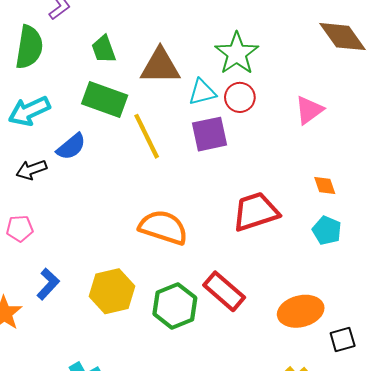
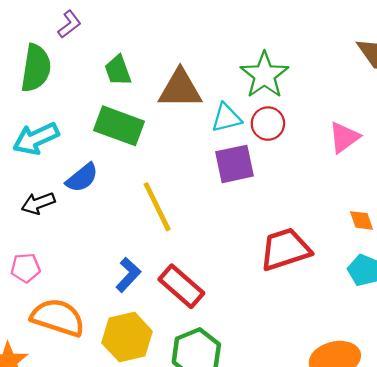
yellow line: (147, 136) -> (157, 207), moved
orange semicircle: (163, 227) -> (58, 317), moved
blue L-shape: (48, 284) -> (128, 275), moved
red rectangle: (224, 291) -> (181, 286), moved

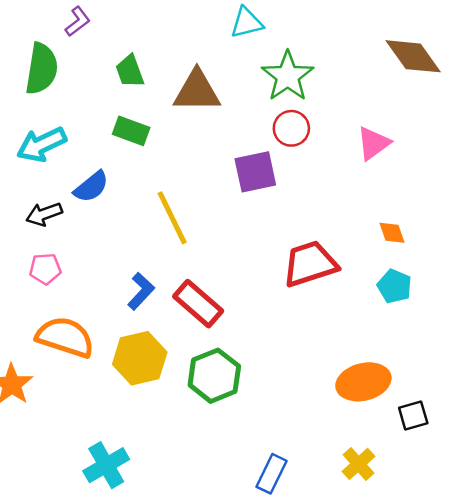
cyan triangle: (226, 118) -> (247, 23), moved
green rectangle: (119, 126) -> (131, 131), size x0.7
pink pentagon: (25, 268) -> (45, 269), moved

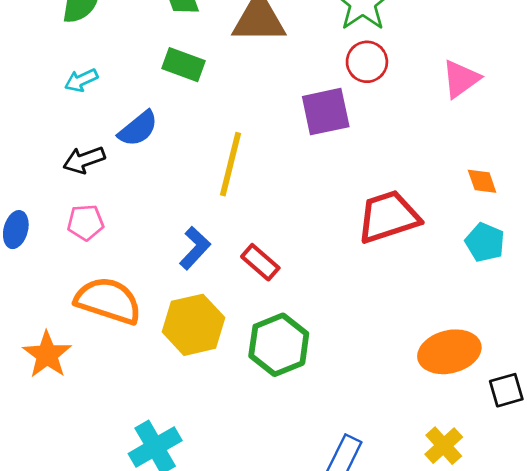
cyan arrow: (42, 145) -> (81, 80), size x0.6
yellow line: (172, 218) -> (230, 164), turned 40
red rectangle: (198, 304) -> (260, 262), size x0.7

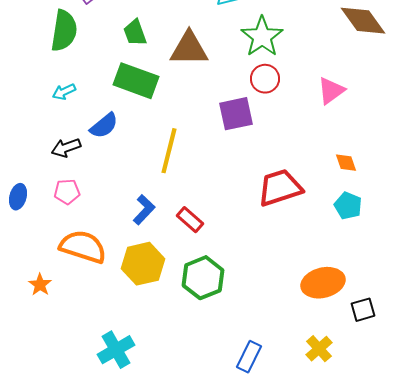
green rectangle: (184, 65) -> (136, 81), size x1.5
orange star: (47, 355) -> (40, 285), size x0.7

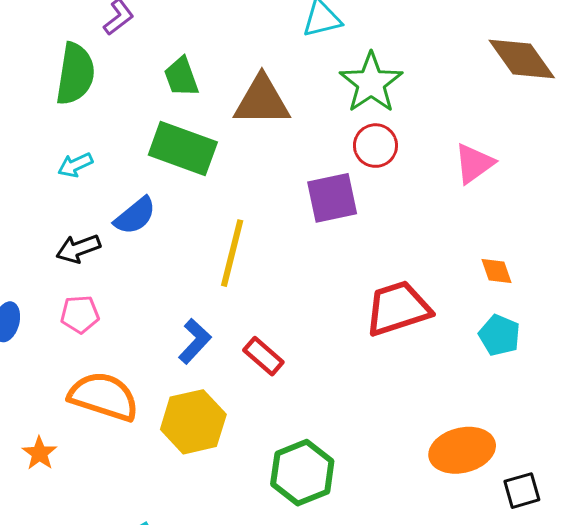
green hexagon: (203, 278) -> (302, 473), moved

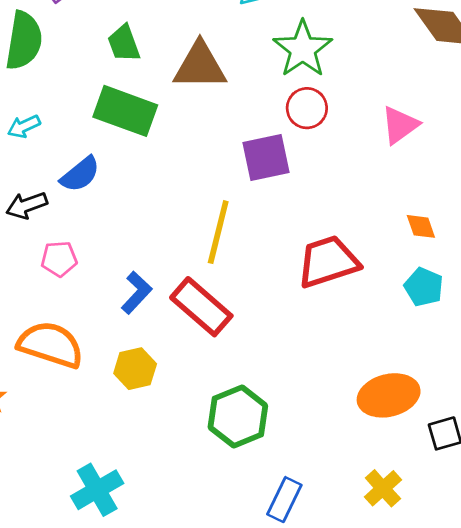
yellow line: (232, 253) -> (218, 232), moved
pink pentagon: (80, 314) -> (59, 259), moved
red rectangle: (263, 356) -> (201, 307), size x1.6
yellow hexagon: (193, 422) -> (135, 369), size x0.7

